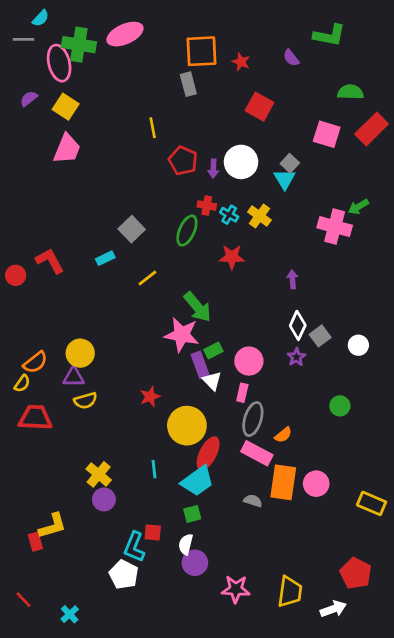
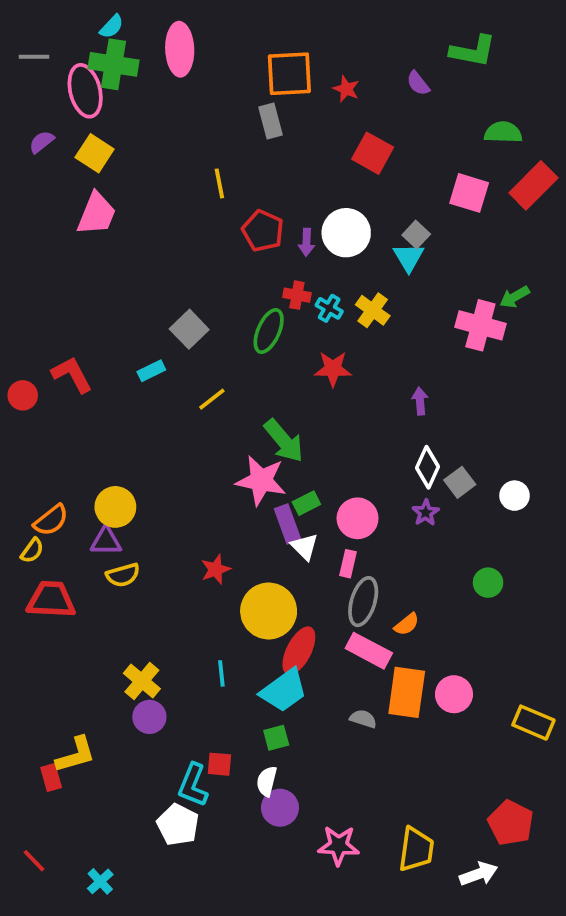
cyan semicircle: (41, 18) -> (112, 26), moved
pink ellipse: (125, 34) -> (180, 49), turned -68

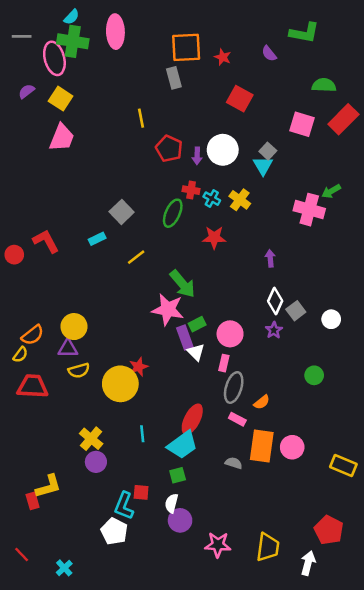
yellow circle: (269, 611) -> (120, 384), moved
pink rectangle: (369, 651) -> (237, 419), size x0.6
white arrow: (479, 874) -> (308, 563), turned -55

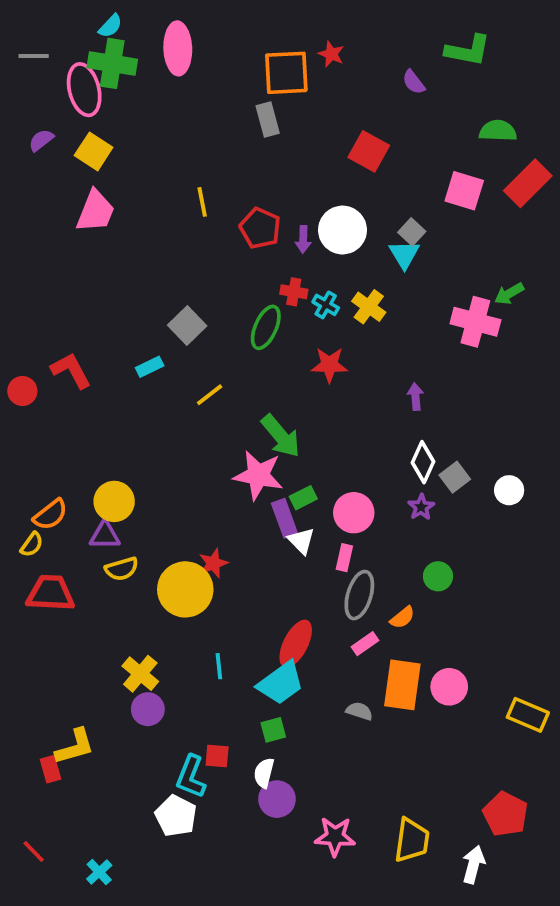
red star: (223, 57) -> (331, 54), moved
yellow line: (141, 118) -> (202, 202), moved
green circle: (314, 375) -> (438, 576), moved
pink rectangle: (237, 419) -> (365, 644), turned -63

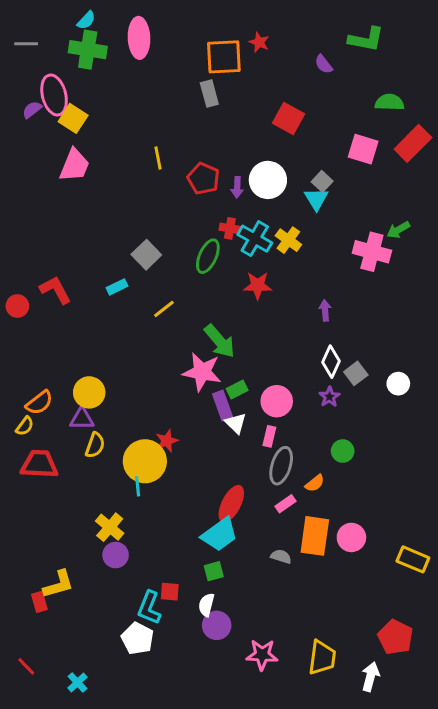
pink ellipse: (84, 90) -> (54, 95), moved
cyan cross: (326, 305) -> (255, 239), size x1.6
yellow semicircle: (122, 569) -> (95, 445), turned -55
cyan line: (219, 666) -> (138, 486), moved

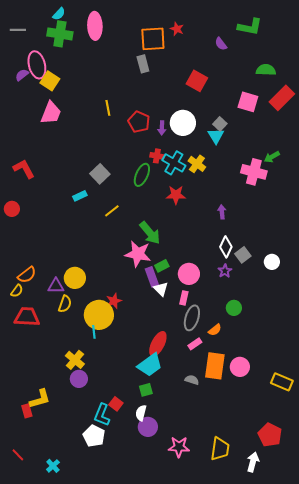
red L-shape: (55, 290) -> (24, 169), moved
yellow circle: (89, 392) -> (75, 278), moved
red square: (170, 592) -> (116, 404), turned 32

